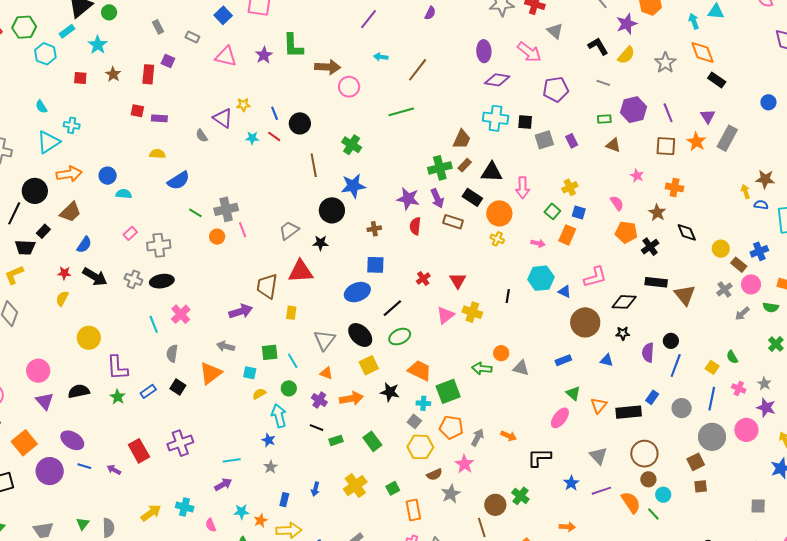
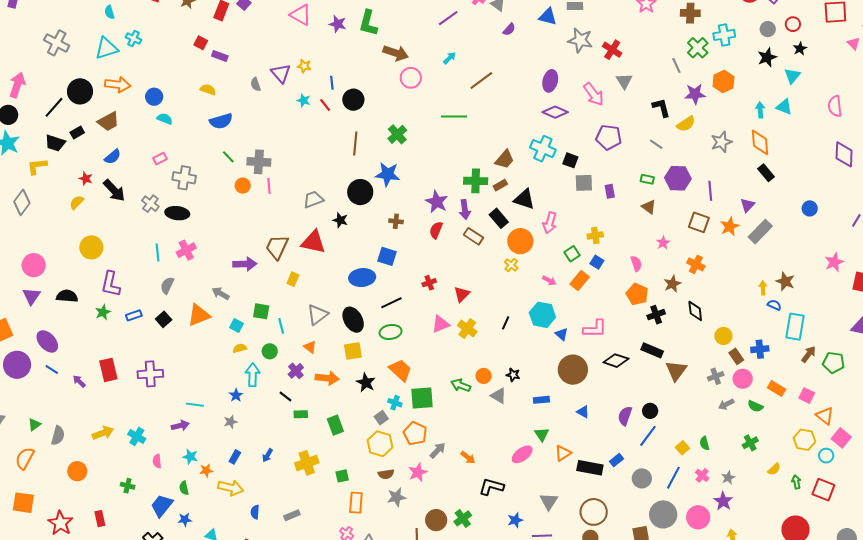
purple star: (264, 55) -> (338, 24), turned 30
cyan arrow: (381, 57) -> (450, 58), turned 112
black star: (623, 333) -> (513, 375), moved

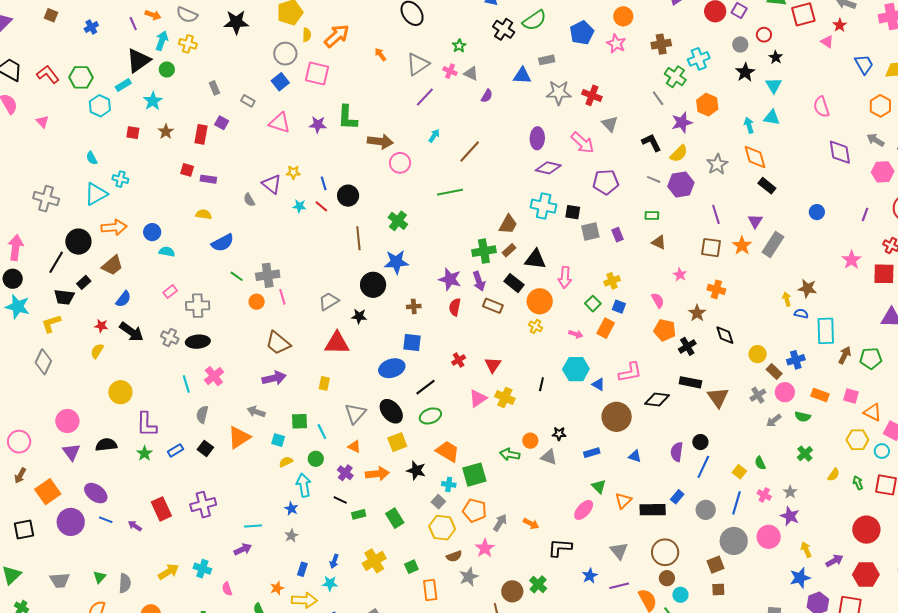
purple hexagon: (678, 178) -> (681, 185), moved
brown trapezoid: (277, 247) -> (278, 343), moved, turned -64
cyan star: (190, 457) -> (330, 583), moved

